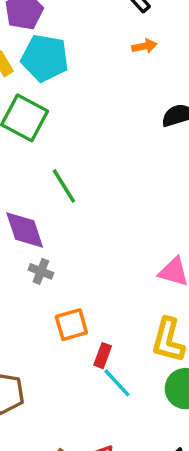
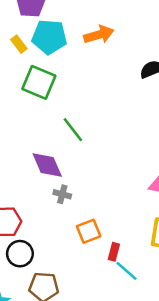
orange arrow: (144, 46) -> (99, 35), moved, size x1.6

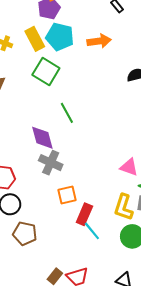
yellow rectangle: (19, 44) -> (35, 39), size x1.6
gray cross: (62, 194) -> (51, 163), size x1.6
red rectangle: (114, 252) -> (84, 214), size x1.5

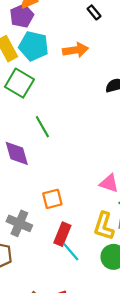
gray cross: (51, 163) -> (19, 223), moved
orange square: (67, 195) -> (52, 199), moved

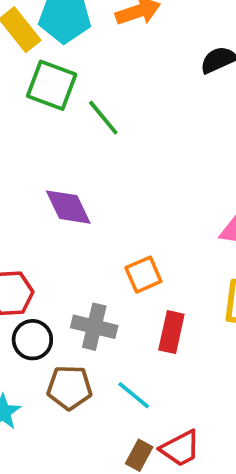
green line: (42, 127) -> (103, 118), moved
cyan line: (71, 252) -> (134, 395), moved

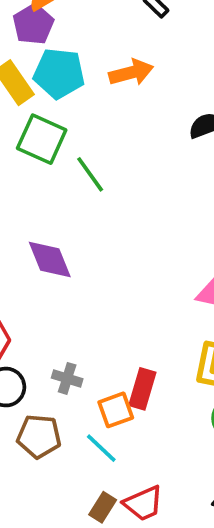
orange square: (143, 275) -> (116, 410), moved
gray cross: (94, 327) -> (67, 378), size x0.7

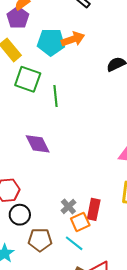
cyan pentagon: (59, 73) -> (51, 42), moved
green line: (90, 174) -> (55, 96), turned 35
gray cross: (67, 378) -> (68, 206), moved, turned 35

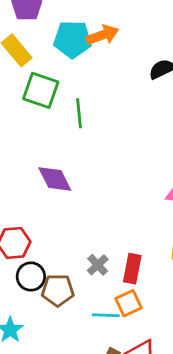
orange square: (80, 222) -> (128, 303), moved
brown pentagon: (40, 240) -> (58, 290), moved
cyan line: (74, 243) -> (106, 315), turned -36

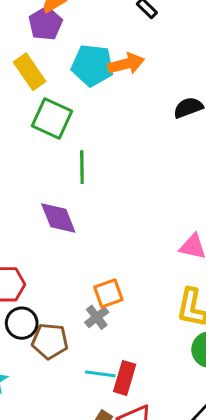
green line: (79, 113) -> (82, 167), moved
red rectangle: (132, 269) -> (125, 378), moved
orange square: (128, 303) -> (108, 293), moved

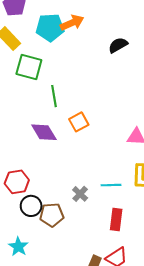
orange square: (108, 293) -> (79, 122), moved
cyan line: (100, 374) -> (111, 185), moved
red rectangle: (125, 378) -> (116, 219), moved

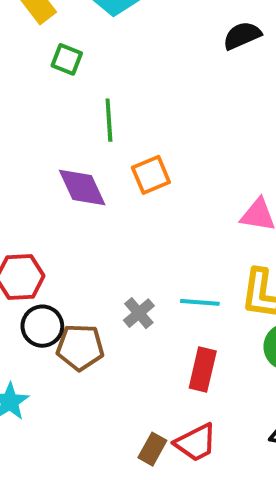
green square: (29, 67) -> (67, 59), size x0.6

